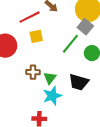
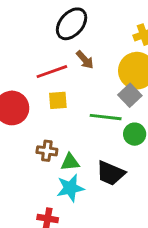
green line: (70, 44) -> (106, 117), turned 50
green triangle: (50, 78) -> (70, 162), turned 40

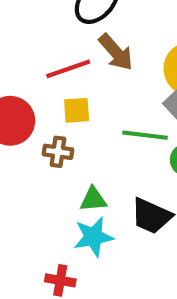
brown arrow: (85, 60) -> (116, 52), size x1.4
brown cross: (47, 151) -> (58, 152), moved

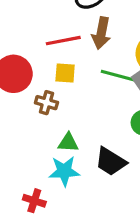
brown arrow: (116, 52) -> (101, 33), turned 44
green line: (145, 135) -> (118, 76), moved

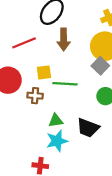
red line: (63, 41) -> (24, 43), moved
green line: (118, 76) -> (65, 84), moved

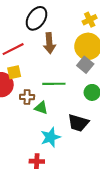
yellow square: (44, 72) -> (14, 72), moved
green triangle: (56, 121) -> (41, 108), moved, turned 32

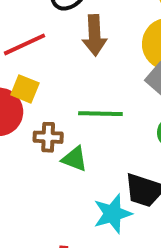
yellow square: (14, 72) -> (25, 89), turned 32
cyan star: (50, 137) -> (113, 214), moved

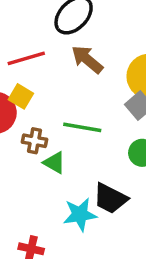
brown arrow: (94, 35) -> (87, 59), turned 124

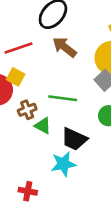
brown cross: (35, 141) -> (27, 110), turned -30
black trapezoid: (110, 198) -> (74, 139), moved

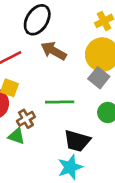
green triangle: (43, 126) -> (16, 136), moved

